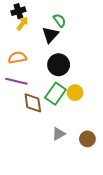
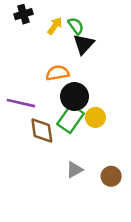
yellow arrow: (23, 24) -> (55, 26), moved
black triangle: (50, 35) -> (84, 44), moved
orange semicircle: (17, 58) -> (57, 73), moved
black circle: (59, 65) -> (74, 96), moved

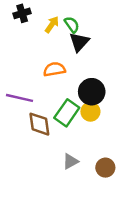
black circle: (74, 96) -> (92, 92), moved

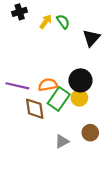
black triangle: (79, 42) -> (91, 38), moved
orange semicircle: (54, 69) -> (48, 85), moved
brown circle: (105, 168) -> (90, 133), moved

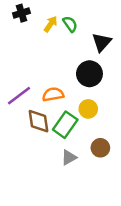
black circle: (80, 80) -> (89, 74), moved
purple line: (17, 86) -> (19, 96), turned -50
green rectangle: (59, 99) -> (65, 125), moved

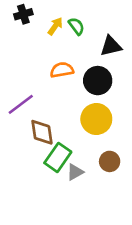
black triangle: (102, 42) -> (111, 46), turned 35
orange semicircle: (53, 94) -> (62, 70), moved
yellow circle: (88, 109) -> (96, 119), size x1.5
green rectangle: (65, 125) -> (58, 157), moved

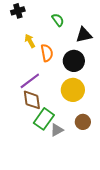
yellow arrow: (55, 26) -> (30, 41), moved, turned -64
orange semicircle: (62, 70) -> (47, 53), turned 90
purple line: (21, 104) -> (30, 81), moved

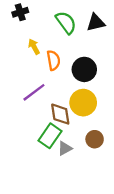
green semicircle: (58, 20) -> (66, 23), size x1.5
black triangle: (84, 35) -> (96, 23), moved
brown diamond: (32, 100) -> (60, 114), moved

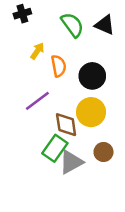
black triangle: (96, 23) -> (105, 25), turned 36
yellow arrow: (34, 47) -> (37, 51), turned 63
gray triangle: (65, 148) -> (71, 162), size x1.5

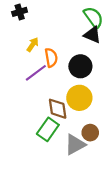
green semicircle: (72, 25) -> (93, 17), moved
black triangle: (105, 25) -> (92, 35), moved
purple line: (37, 101) -> (36, 73), moved
gray triangle: (71, 162) -> (75, 145), moved

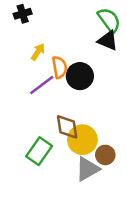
black circle: (80, 66) -> (80, 76), moved
yellow circle: (79, 98) -> (82, 140), moved
green rectangle: (48, 129) -> (39, 151), moved

